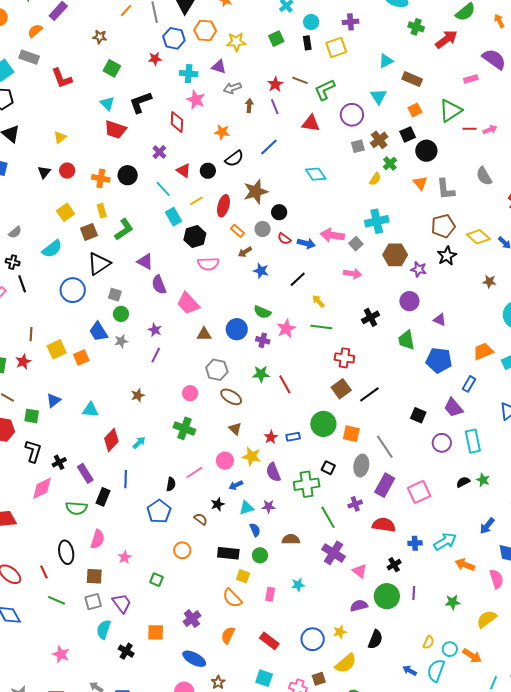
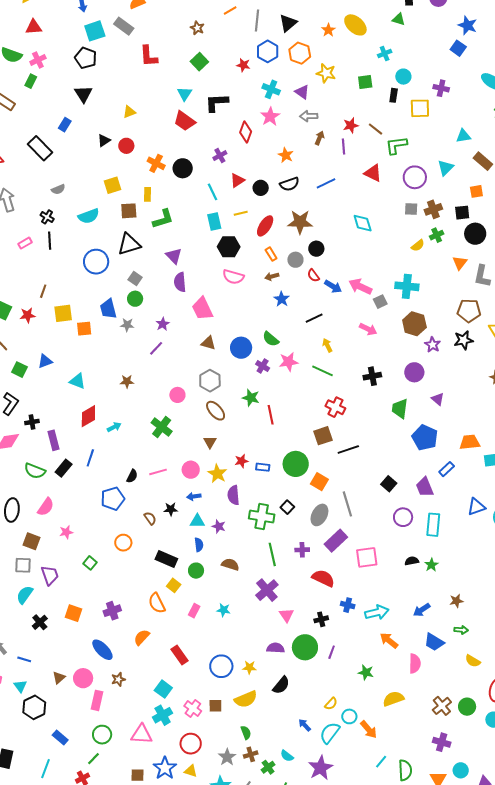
red triangle: (184, 171) -> (237, 180), turned 35

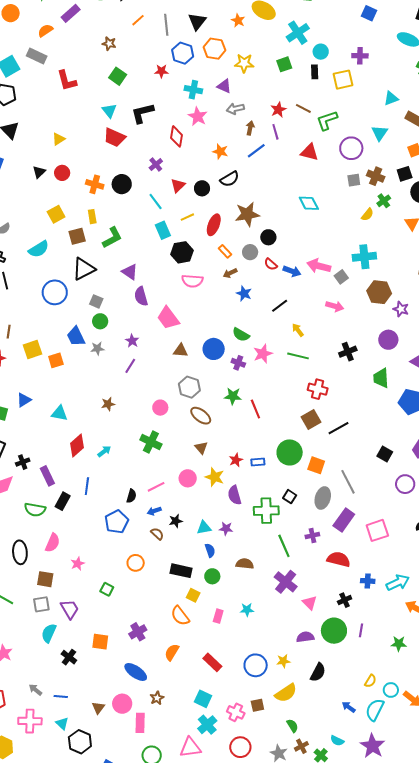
cyan cross: (385, 54) -> (298, 33), size x1.6
blue line: (326, 183) -> (256, 151), moved
brown cross: (433, 209) -> (376, 176), turned -36
blue arrow: (194, 496) -> (154, 511), moved

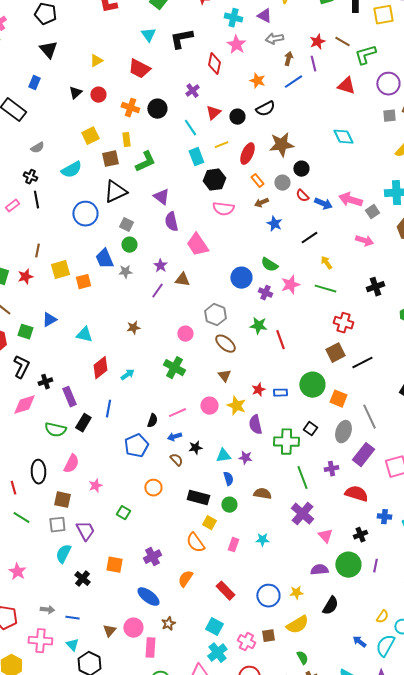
red trapezoid: (115, 137) -> (139, 69), moved
brown triangle: (181, 351) -> (182, 280), moved
gray arrow: (35, 690) -> (47, 610), turned 144

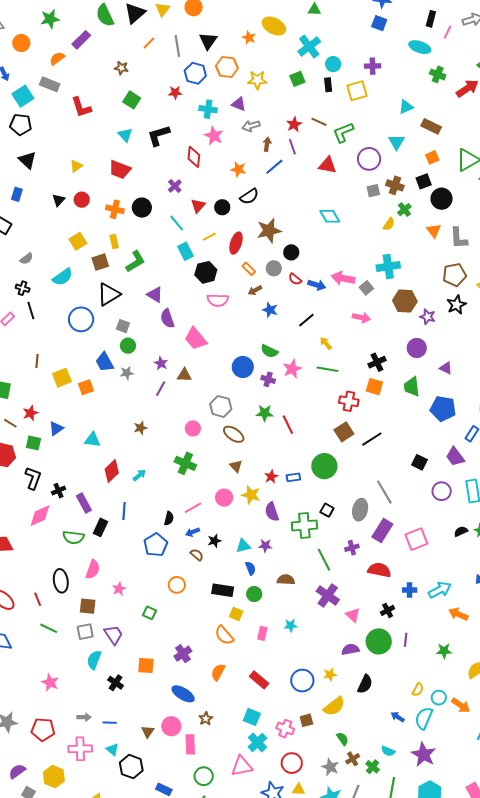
red star: (25, 277) -> (30, 413), moved
orange square: (338, 399) -> (374, 387), moved

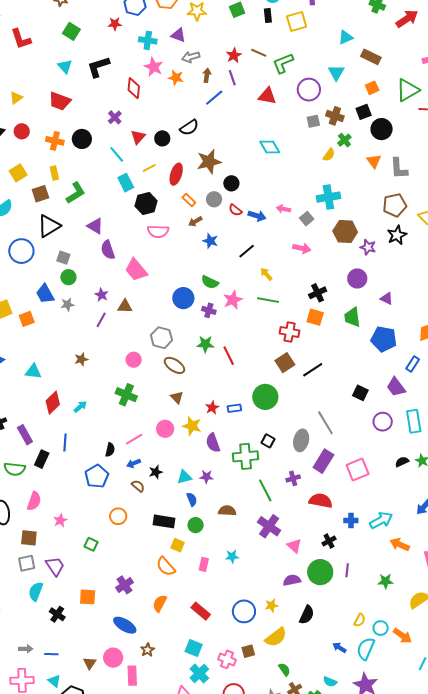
orange star: (238, 169) -> (176, 78), moved
pink arrow: (343, 278) -> (283, 209), size x0.6

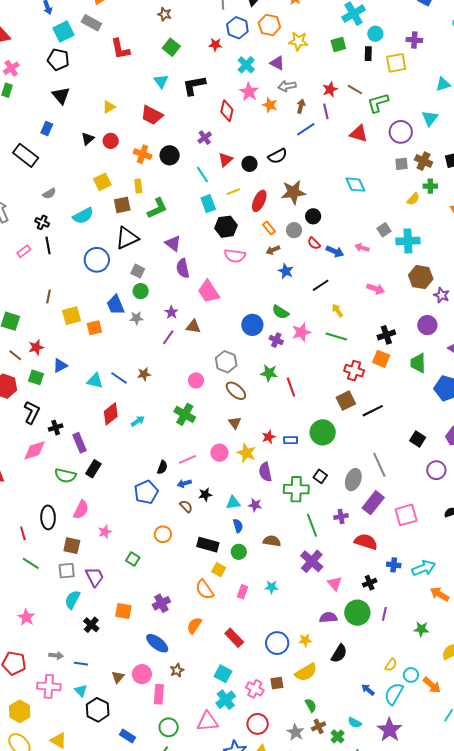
cyan cross: (148, 40) -> (246, 65), turned 30
green cross: (344, 140) -> (430, 186), turned 32
gray square: (307, 219) -> (384, 230), moved
blue line: (65, 442) -> (119, 378), moved, turned -66

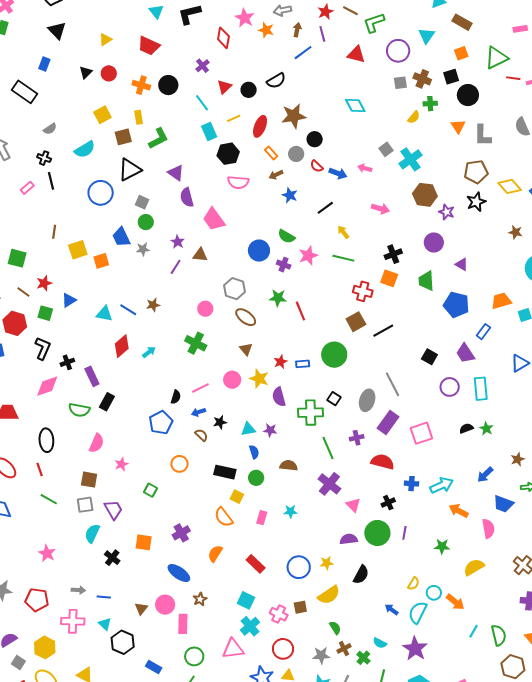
cyan cross: (408, 241) -> (410, 159), turned -30
black ellipse: (48, 517) -> (46, 440), moved
gray star: (296, 732) -> (321, 655), turned -30

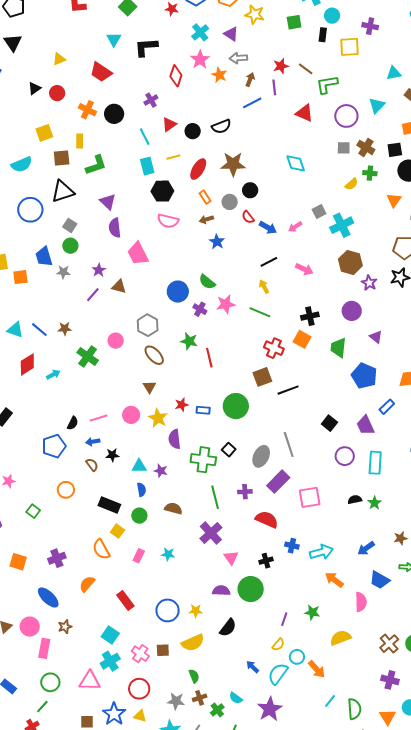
pink arrow: (365, 168) -> (295, 227), turned -56
black line: (325, 208) -> (269, 262), moved
green cross: (196, 343) -> (88, 356), moved
purple line: (404, 533) -> (284, 619), moved

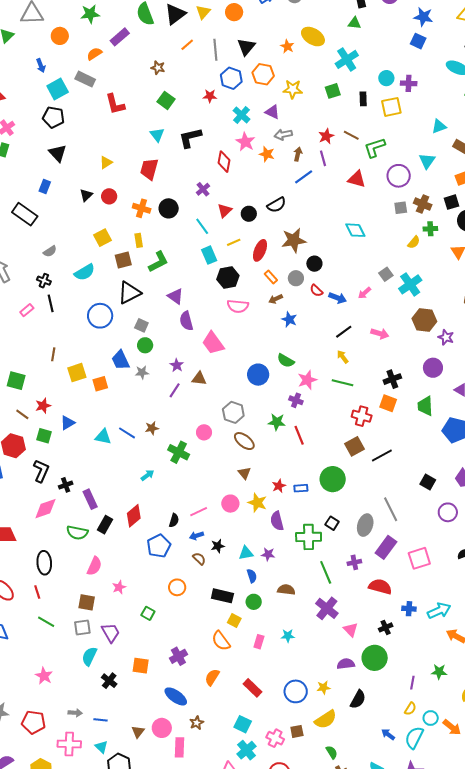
cyan circle: (332, 16) -> (386, 78), moved
red trapezoid: (101, 72) -> (149, 169), turned 80
purple cross: (200, 309) -> (296, 400), moved
red diamond: (27, 364) -> (134, 516), moved

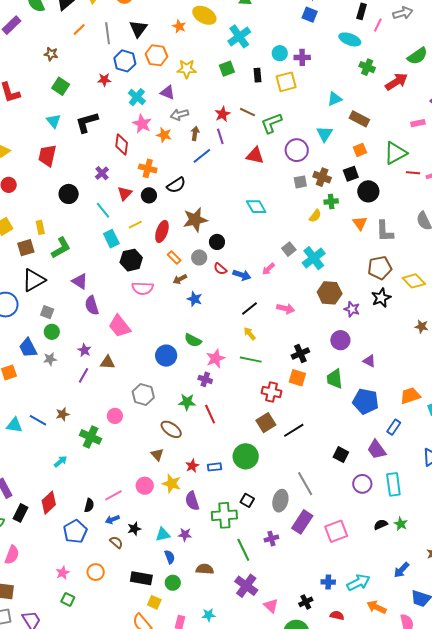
orange cross: (142, 208) -> (148, 168), moved
brown ellipse: (244, 441) -> (171, 429), moved
pink star: (119, 587) -> (63, 573), moved
red semicircle: (380, 587) -> (337, 615), moved, size x0.6

